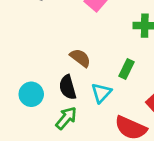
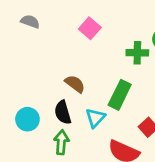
green rectangle: (126, 69) -> (120, 95), size x1.5
green arrow: (66, 118) -> (61, 142), turned -35

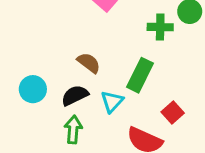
black semicircle: (63, 112) -> (75, 95), turned 80
cyan circle: (27, 119) -> (33, 89), moved

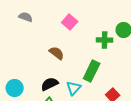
brown semicircle: (89, 63) -> (57, 53), moved
cyan circle: (33, 89) -> (15, 88), moved

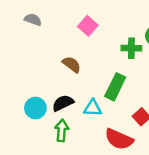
cyan circle: (15, 88) -> (35, 108), moved
cyan triangle: (74, 88) -> (93, 108), turned 49

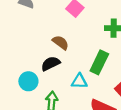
black semicircle: (63, 103) -> (51, 64), moved

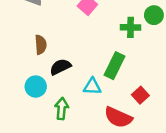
brown semicircle: (61, 43) -> (41, 45), moved, turned 49

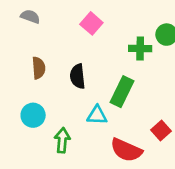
black semicircle: (60, 67) -> (78, 76), moved, turned -70
red square: (140, 95) -> (161, 131), moved

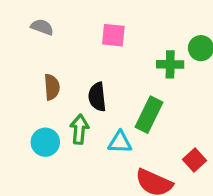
pink square: (91, 23) -> (113, 35), turned -35
green arrow: (62, 140) -> (79, 129), moved

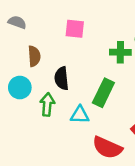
brown semicircle: (52, 87) -> (34, 56), moved
cyan circle: (45, 142) -> (20, 88), moved

